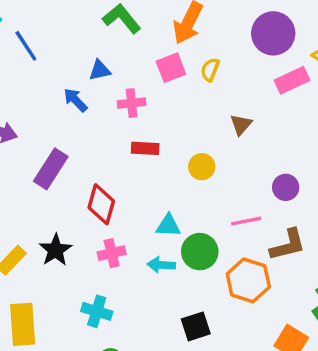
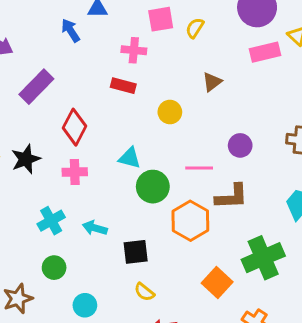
pink cross: (132, 103) -> (134, 50), moved
cyan arrow: (161, 265) -> (95, 228), moved
cyan cross: (97, 311) -> (51, 221), turned 32

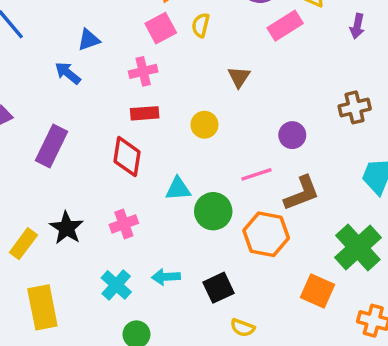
red diamond: (74, 127) -> (127, 157), moved

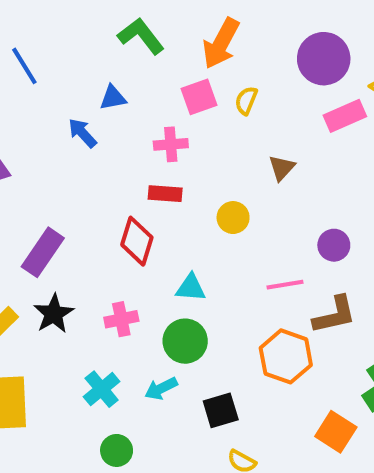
purple rectangle: (52, 146) -> (43, 252), moved
green circle: (213, 211) -> (185, 341), moved
cyan arrow: (166, 277) -> (161, 388), turned -32

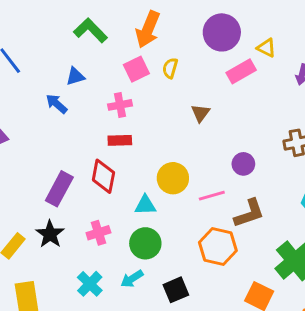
yellow circle: (233, 218) -> (173, 178), moved, size x1.4
purple rectangle: (43, 252) -> (59, 189), moved

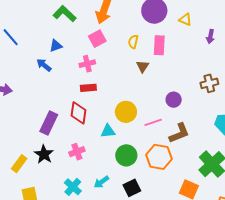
yellow semicircle: (170, 68) -> (133, 42), moved
pink rectangle: (241, 71) -> (159, 45), moved, turned -54
green circle: (145, 243) -> (126, 155), moved

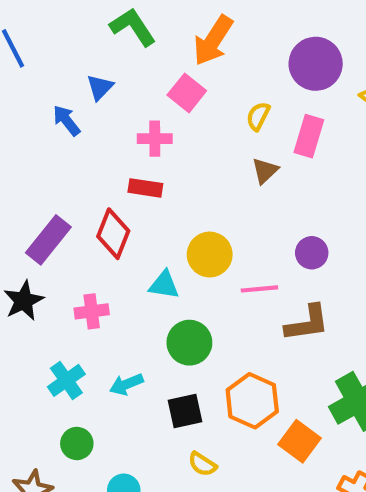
pink square: (97, 39) -> (187, 93), turned -36
blue triangle: (56, 46) -> (100, 87), turned -40
orange hexagon: (159, 157) -> (252, 401), moved

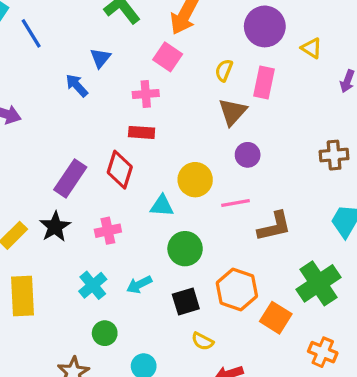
brown triangle: (265, 171) -> (232, 112), size x1.4
purple circle: (312, 253) -> (248, 155), moved

